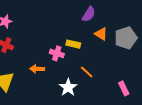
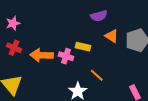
purple semicircle: (89, 14) -> (99, 16), turned 42
orange arrow: (37, 69) -> (42, 55), moved, size x1.5

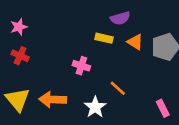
yellow rectangle: (83, 47) -> (104, 38), moved
orange arrow: (42, 55) -> (53, 100), moved

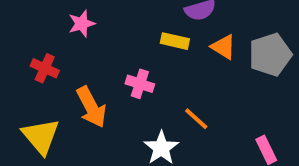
pink star: (19, 27) -> (82, 24), moved
orange arrow: (53, 100) -> (91, 107), moved, turned -120

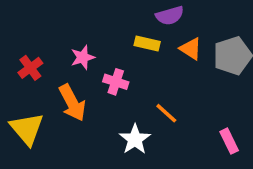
pink star: (82, 24) -> (83, 57), moved
red cross: (45, 68) -> (30, 68), turned 30

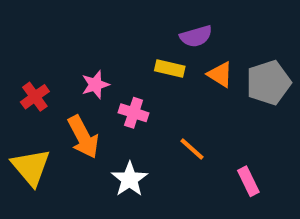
white star: (135, 139) -> (130, 179), moved
pink rectangle: (229, 141) -> (248, 181), moved

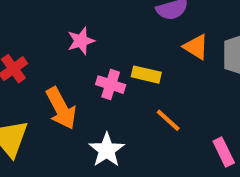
yellow rectangle: (170, 68) -> (146, 75), moved
pink star: (95, 85) -> (81, 41), moved

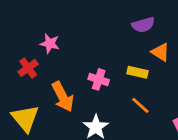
pink star: (81, 41) -> (50, 44), moved, turned 30
yellow rectangle: (146, 75) -> (137, 72), moved

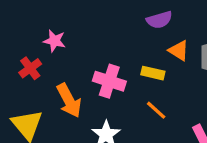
pink cross: (99, 79) -> (109, 81), size x1.4

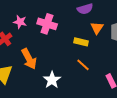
orange triangle: (179, 50) -> (97, 28), turned 32
pink cross: (109, 81) -> (47, 24), moved

